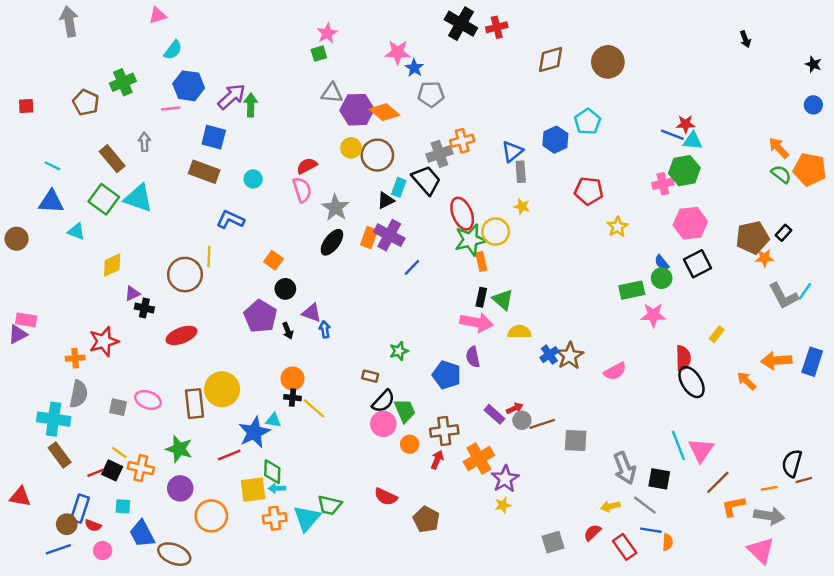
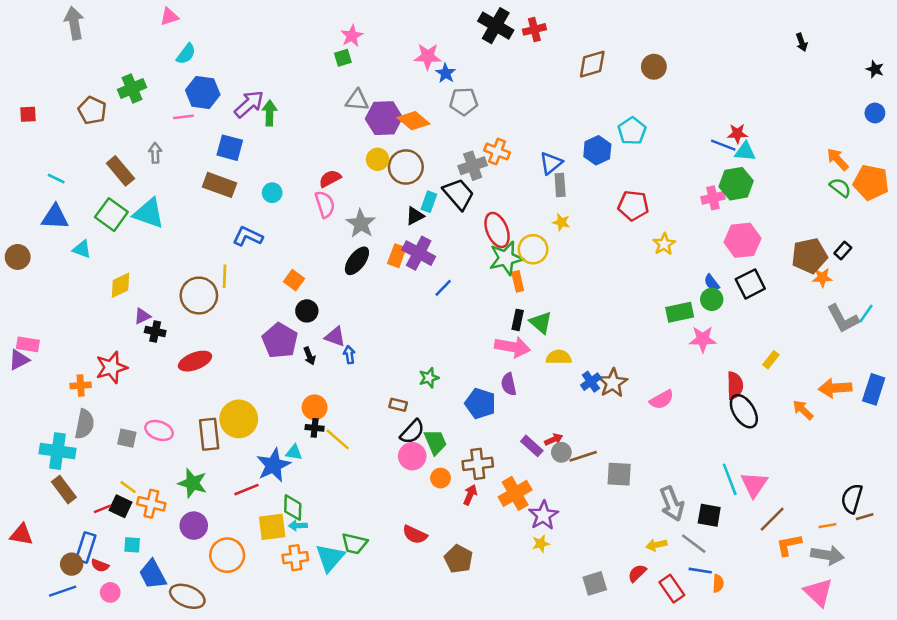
brown circle: (608, 62) -> (654, 67), size x0.7
orange cross: (462, 141) -> (497, 152), turned 35

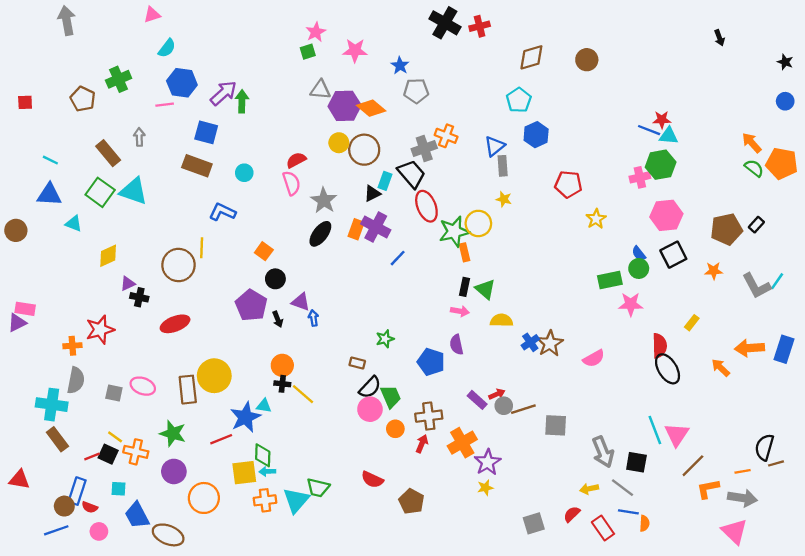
pink star: (428, 56) -> (355, 50), moved
cyan pentagon: (632, 131) -> (519, 100), moved
red ellipse: (497, 230) -> (426, 206), moved
orange star: (822, 278) -> (714, 271), moved
pink arrow: (512, 347) -> (460, 311), size x0.6

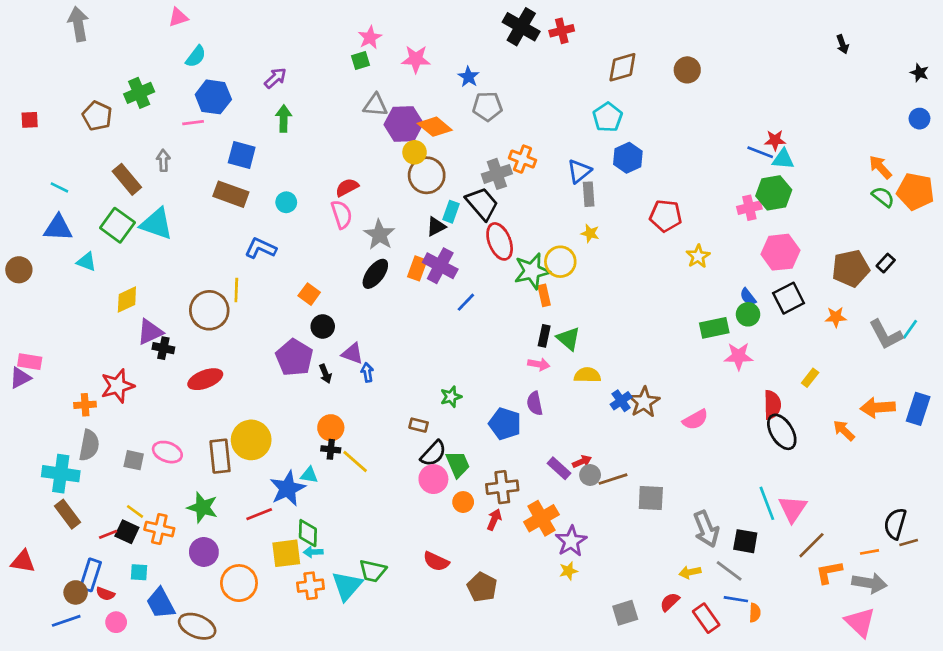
purple arrow: (223, 93) -> (275, 78), moved, size x0.7
yellow circle: (339, 143) -> (415, 152), moved
purple triangle: (128, 283) -> (150, 332), size x1.5

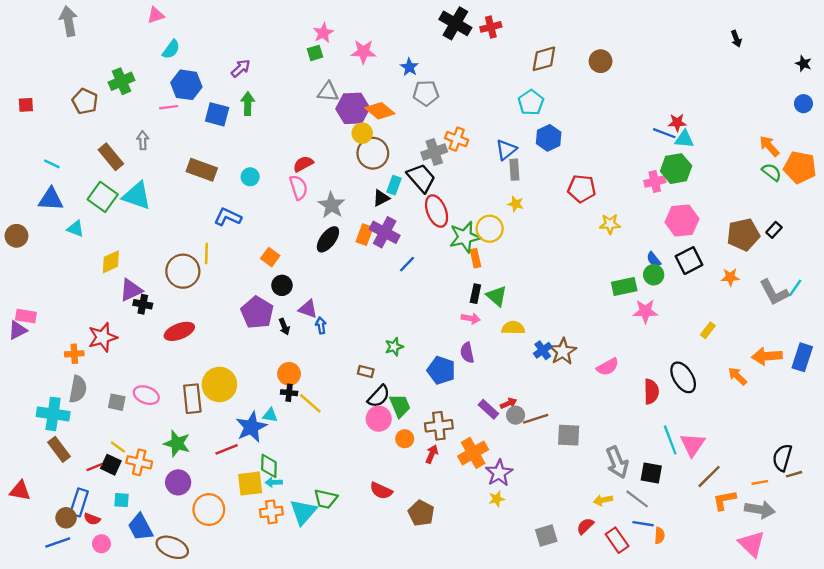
blue square: (242, 155) -> (217, 114), moved
yellow star: (698, 256) -> (610, 224), turned 30
red semicircle: (772, 405) -> (651, 392), moved

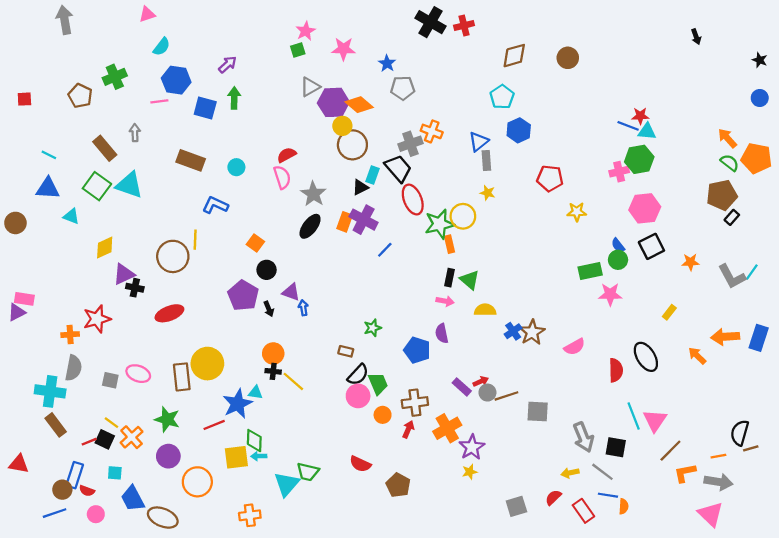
gray triangle: (328, 92) -> (310, 87), turned -35
brown pentagon: (743, 235) -> (722, 195), moved
orange cross: (139, 462) -> (132, 437), turned 35
orange cross: (271, 512) -> (250, 515), moved

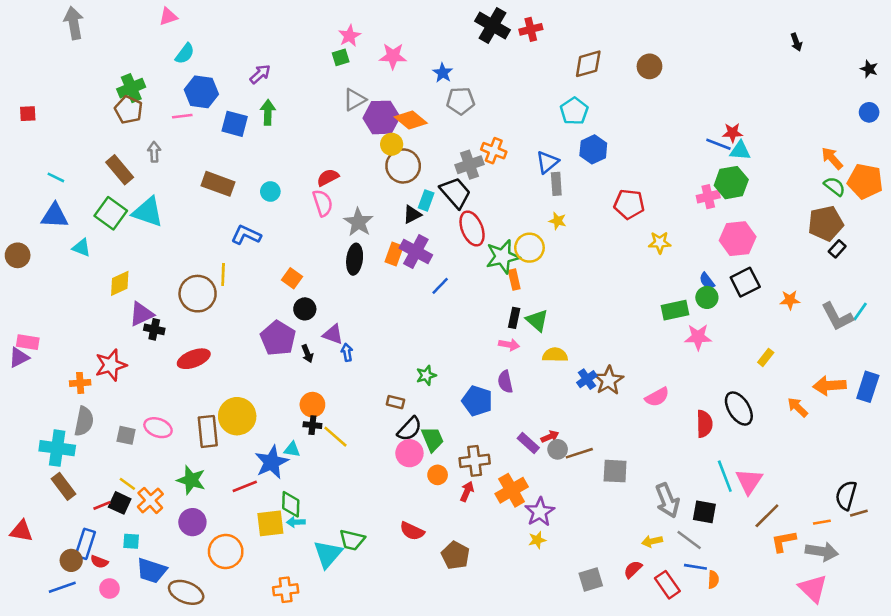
brown pentagon: (80, 96) -> (129, 110), moved
black ellipse: (310, 226) -> (355, 259), turned -30
blue trapezoid: (133, 499) -> (152, 571), turned -44

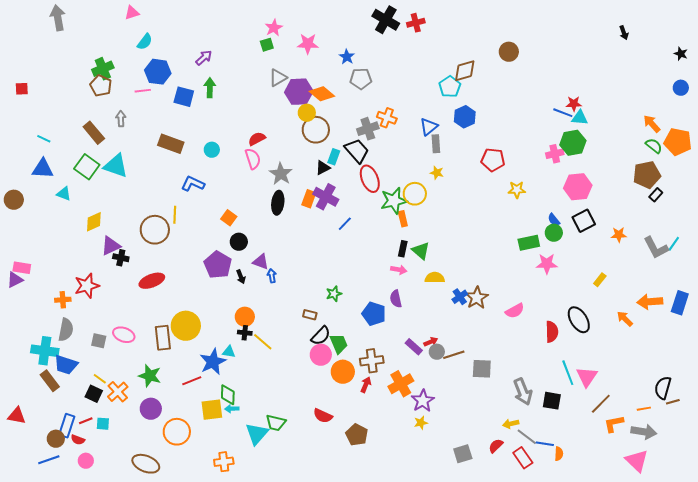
brown diamond: (588, 64) -> (465, 71), moved
orange circle: (438, 475) -> (343, 372), size x1.5
red line: (102, 506) -> (86, 421), moved
gray line: (689, 540) -> (527, 437), moved
blue trapezoid: (152, 571) -> (66, 365), moved

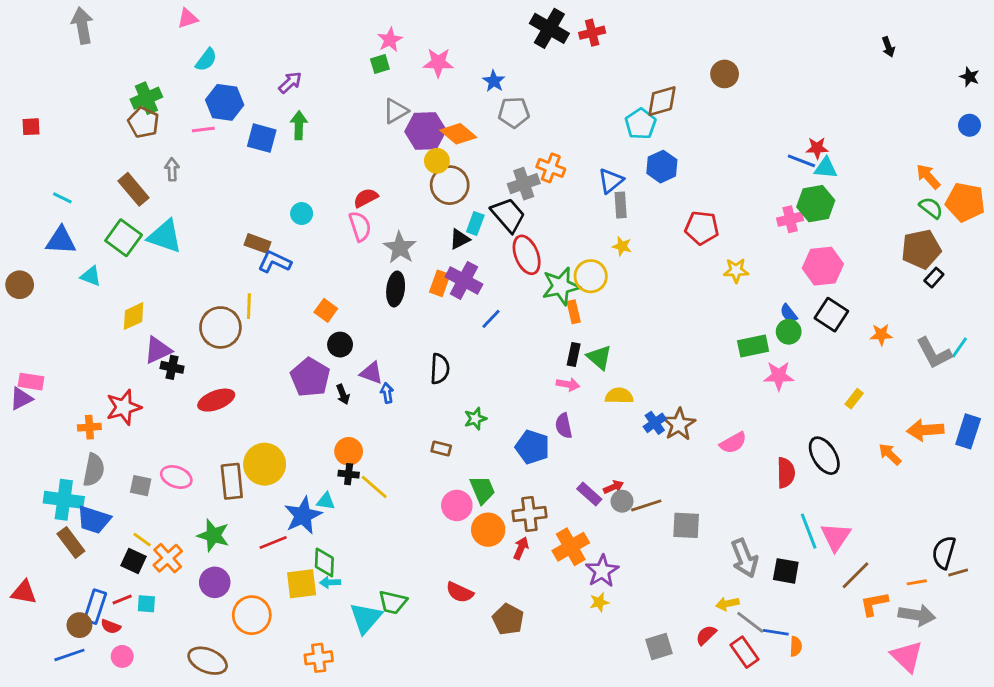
brown rectangle: (171, 144) -> (257, 243), moved, size x0.7
black square: (584, 221) -> (831, 315), turned -30
black semicircle: (321, 336) -> (440, 369), moved, turned -40

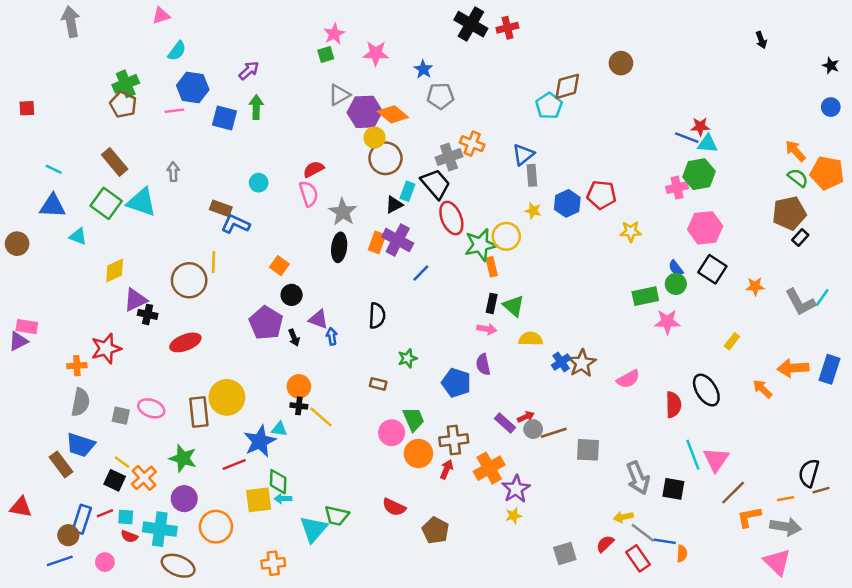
blue hexagon: (662, 167) -> (567, 203), moved
gray arrow: (172, 169) -> (173, 172), moved
cyan cross: (64, 500) -> (160, 529), moved
red semicircle: (111, 627) -> (129, 536), moved

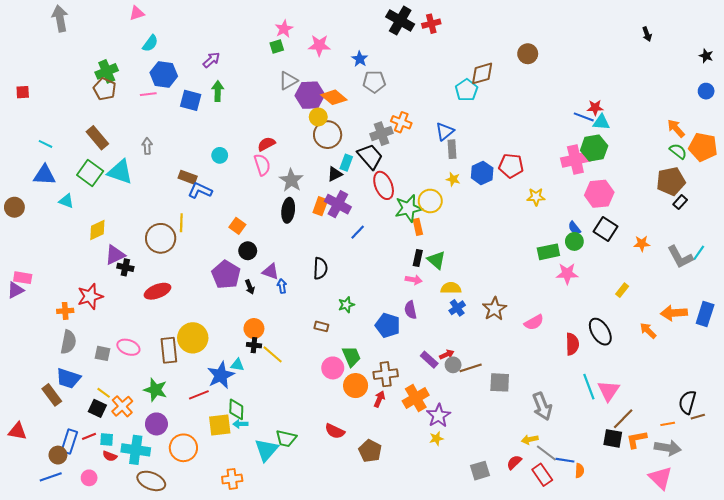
pink cross: (677, 188) -> (575, 160), size x1.5
blue cross: (561, 362) -> (457, 308), moved
black square: (673, 489) -> (613, 438), moved

